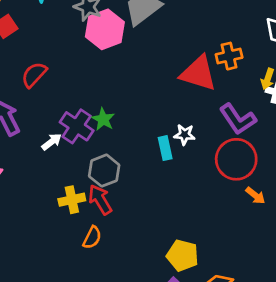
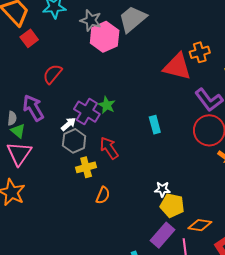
white star: (184, 135) -> (162, 189), moved
gray hexagon: (104, 171) -> (74, 141), moved
red arrow: (100, 200) -> (109, 148), moved

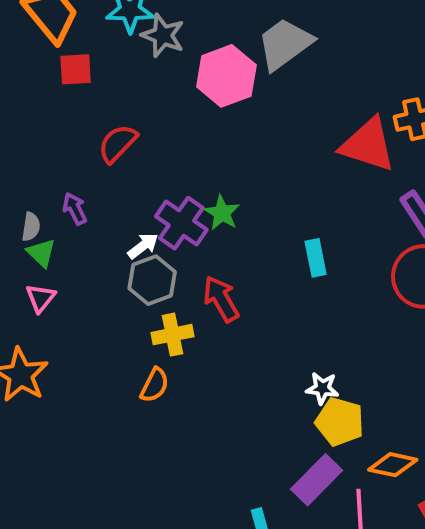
gray star: (91, 20) -> (163, 35), moved
red square: (29, 38) -> (76, 69), turned 30
purple arrow: (33, 108) -> (75, 209), size x0.6
pink triangle: (19, 153) -> (41, 298), size x0.6
orange semicircle: (103, 195) -> (155, 385), moved

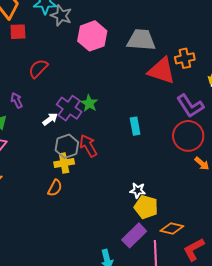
gray trapezoid: (285, 44) -> (141, 40), moved, turned 40
gray hexagon: (152, 280) -> (67, 146), moved

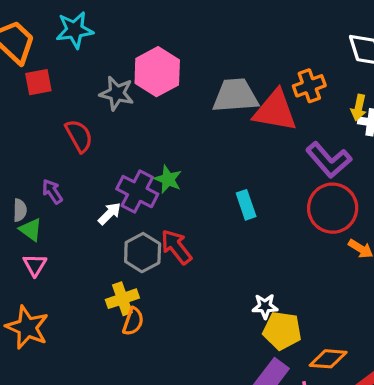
gray star: (61, 16) -> (117, 93), moved
gray trapezoid: (141, 40) -> (235, 96), moved
red semicircle: (38, 69) -> (79, 136), turned 115
yellow cross: (64, 163) -> (122, 299), moved

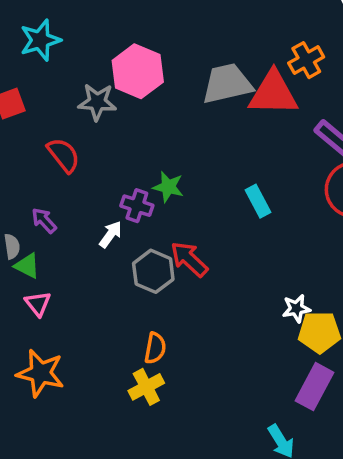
purple cross: (137, 192) -> (137, 206), size x0.7
yellow cross: (122, 299) -> (146, 387), moved

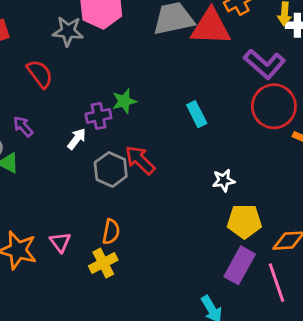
green star: (168, 187) -> (124, 101), turned -30
purple cross: (137, 206) -> (98, 116), turned -30
pink triangle: (38, 304) -> (60, 242), moved
white star: (296, 309) -> (224, 180), moved

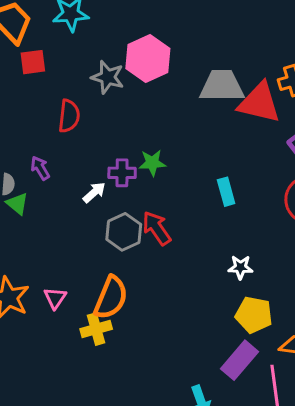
red semicircle: (40, 74) -> (69, 116), turned 32
orange semicircle: (111, 232) -> (111, 298), size x1.6

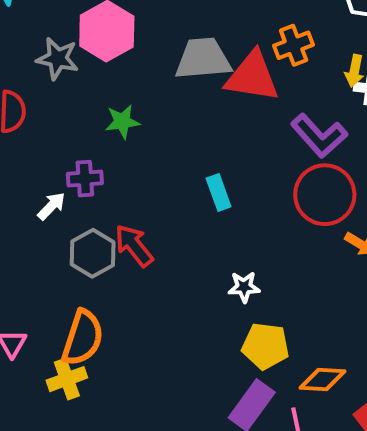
green star: (152, 163) -> (122, 122), moved

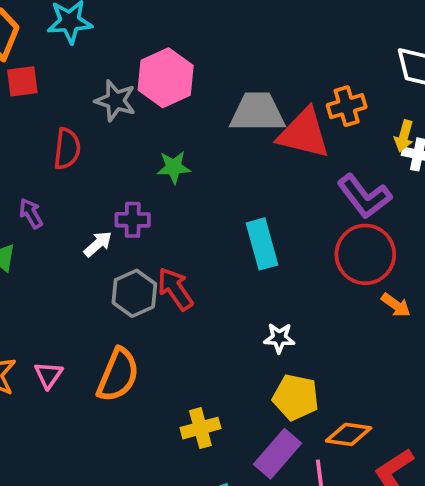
cyan rectangle: (219, 193) -> (262, 244), size x1.4
yellow cross: (67, 379) -> (200, 428), moved

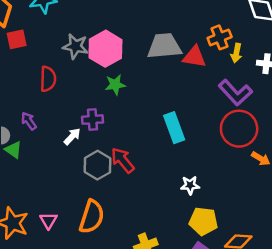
pink hexagon: (166, 78) -> (105, 49), moved
red triangle: (304, 133) -> (194, 57), size x0.7
yellow arrow: (404, 136) -> (236, 53), moved

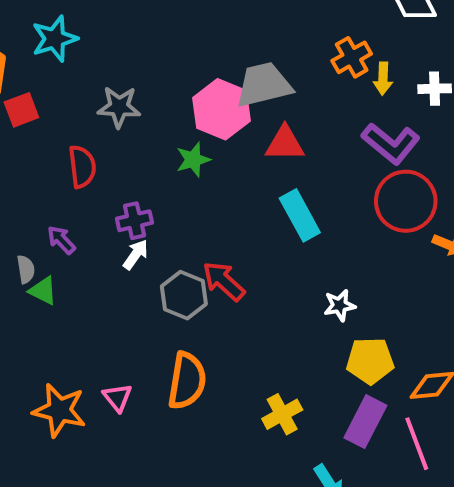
pink hexagon: (105, 49) -> (221, 109), moved
red triangle: (194, 57) -> (285, 144), moved
purple cross: (93, 120) -> (134, 221), moved

